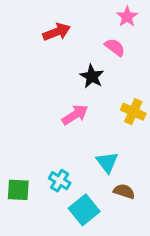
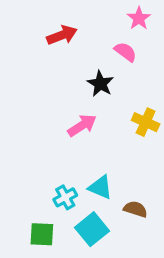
cyan triangle: (107, 162) -> (100, 187), moved, turned -30
cyan cross: (60, 181) -> (65, 197), turned 30
green square: (18, 190) -> (42, 234), moved

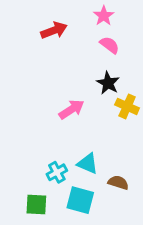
pink star: (139, 18) -> (104, 16), moved
black star: (100, 84) -> (108, 83), moved
cyan square: (92, 229) -> (80, 200), turned -36

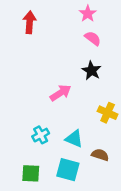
red arrow: (54, 30) -> (30, 22), moved, turned -65
yellow cross: (127, 106) -> (108, 113), moved
cyan cross: (57, 172) -> (41, 135), moved

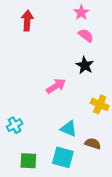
cyan cross: (41, 135) -> (15, 125), moved

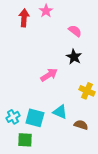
pink star: (81, 12) -> (46, 11), moved
cyan cross: (15, 125) -> (13, 117), moved
cyan square: (63, 157) -> (35, 118), moved

